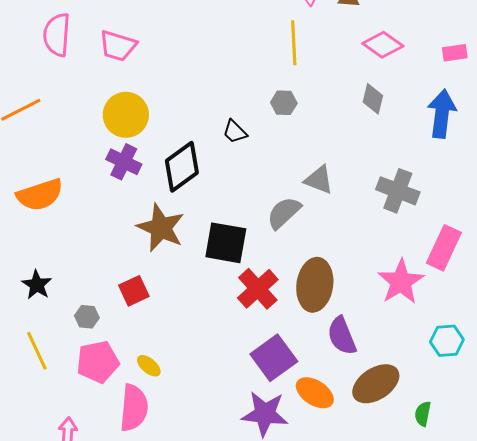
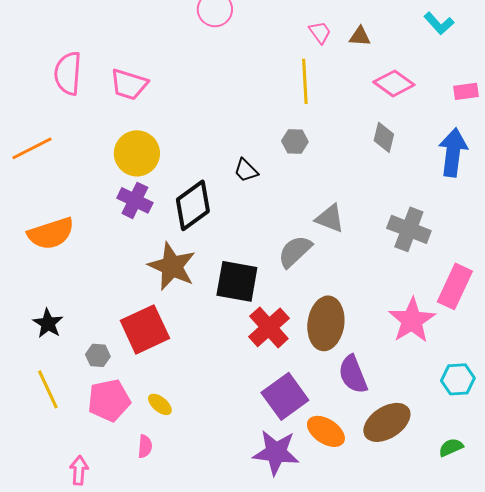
red square: (134, 291) -> (145, 329), size x1.6
pink semicircle: (134, 408) -> (145, 446), size x0.5
green semicircle: (423, 414) -> (451, 447), moved, turned 55

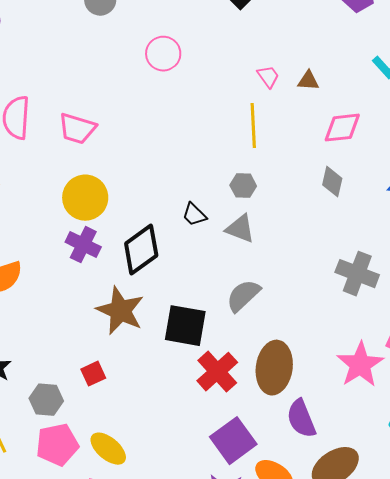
pink diamond: (394, 83) -> (342, 128), turned -42
gray triangle: (330, 218) -> (240, 229), moved
red square: (145, 329) -> (93, 374), size x0.5
gray hexagon: (98, 355) -> (46, 400), size x1.4
yellow ellipse: (160, 404) -> (108, 449), size x1.5

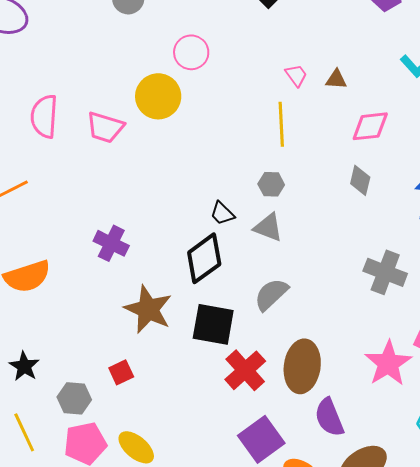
yellow circle: (85, 198) -> (158, 96), moved
black diamond: (141, 250) -> (204, 258), moved

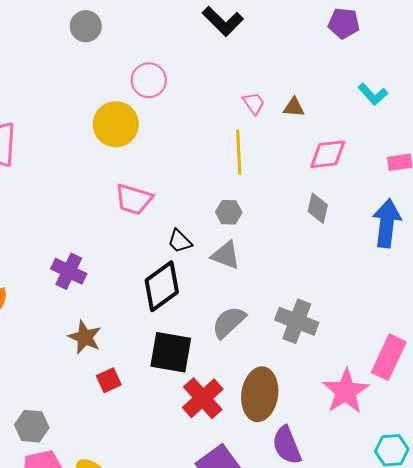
pink trapezoid: (105, 127) -> (134, 199), moved
gray cross: (385, 272) -> (297, 321), moved
brown star: (148, 309) -> (85, 337), moved, size x0.7
red square: (121, 372) -> (109, 380), moved

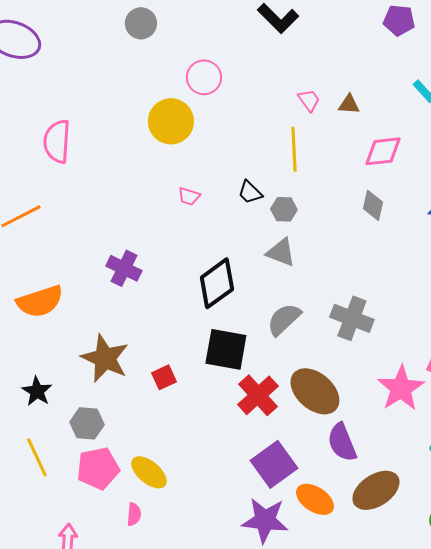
pink trapezoid: (134, 199) -> (189, 196), size x0.6
black trapezoid: (180, 241) -> (250, 192), moved
brown star: (85, 337) -> (105, 358), moved, size x1.4
brown ellipse: (260, 394) -> (315, 391), turned -57

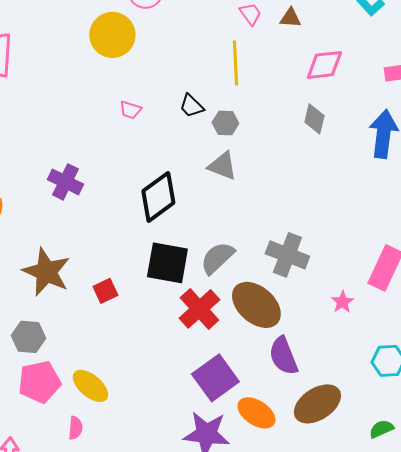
gray cross: (352, 318) -> (287, 255), moved
gray semicircle: (284, 319) -> (217, 258), moved
pink star: (401, 388) -> (342, 302), size x0.5

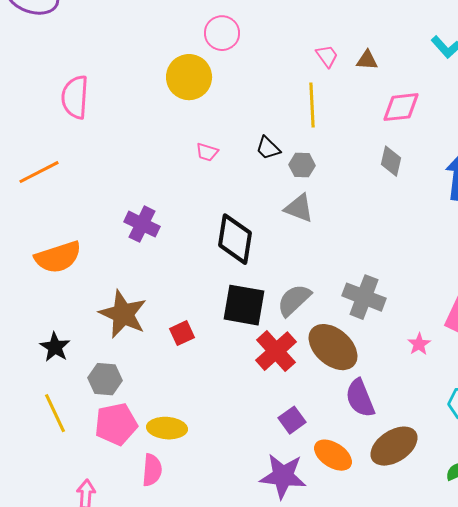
black diamond: (158, 197) -> (235, 239), turned -45
purple square: (215, 378) -> (292, 420), size x0.6
yellow ellipse: (90, 386) -> (167, 428), turned -36
pink semicircle: (75, 428) -> (152, 470), size x1.4

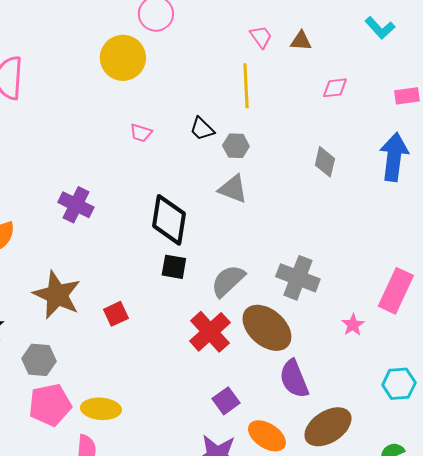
pink diamond: (401, 107) -> (335, 88), size x0.7
gray diamond: (391, 161) -> (325, 162), moved
black square: (244, 305) -> (174, 267), moved, size x0.6

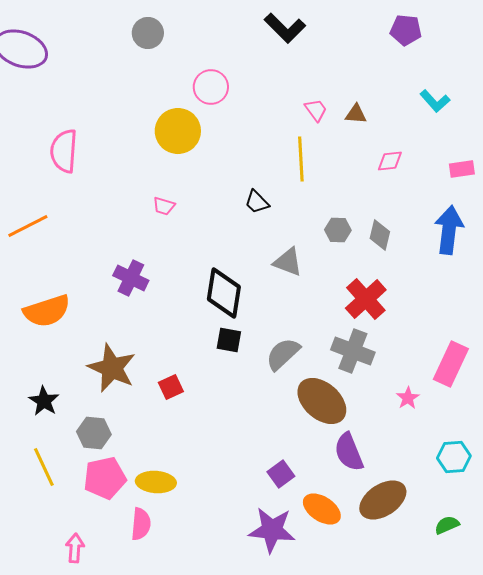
pink trapezoid: (141, 133) -> (164, 206), moved
gray hexagon: (236, 146) -> (338, 230), moved
red cross: (210, 332) -> (366, 299), moved

